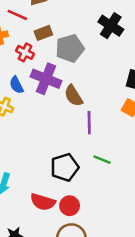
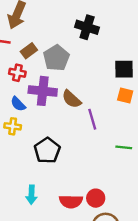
green line: (102, 160) -> (124, 147), moved
black pentagon: (65, 167) -> (47, 151), moved

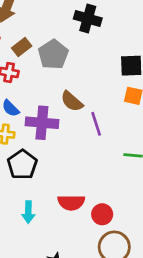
purple cross: (43, 91) -> (42, 123), moved
black pentagon: (47, 151) -> (22, 165), moved
red semicircle: (71, 201) -> (71, 203), moved

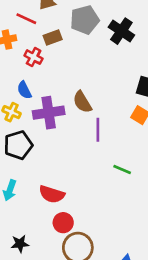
gray pentagon: (53, 54) -> (85, 20), moved
purple cross: (42, 123) -> (49, 113), turned -32
red circle: (102, 214) -> (63, 223), moved

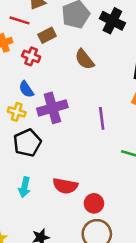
brown semicircle: (82, 102) -> (84, 59), moved
red circle: (63, 223) -> (94, 203), moved

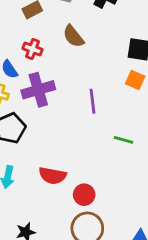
red cross: (31, 56) -> (32, 49), moved

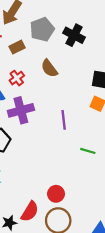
red cross: (32, 49) -> (17, 78), turned 32
red semicircle: (53, 176) -> (30, 211), moved, turned -70

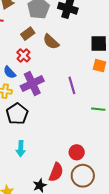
brown rectangle: (17, 47) -> (28, 34), moved

